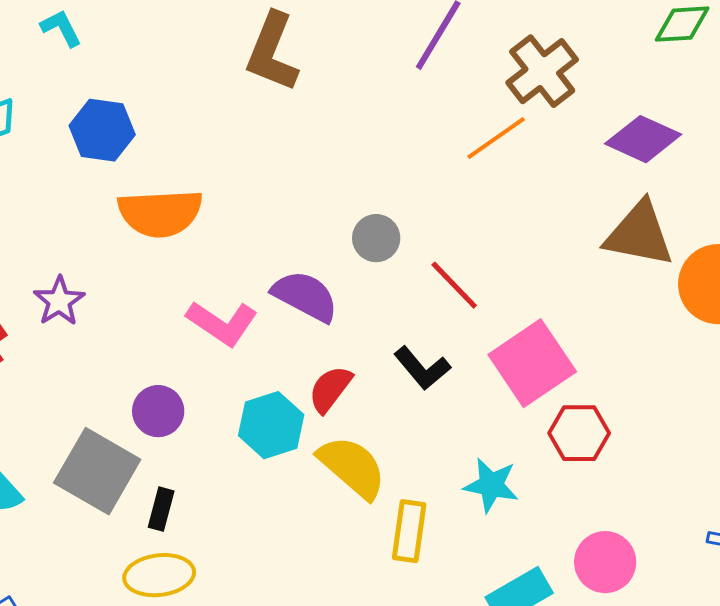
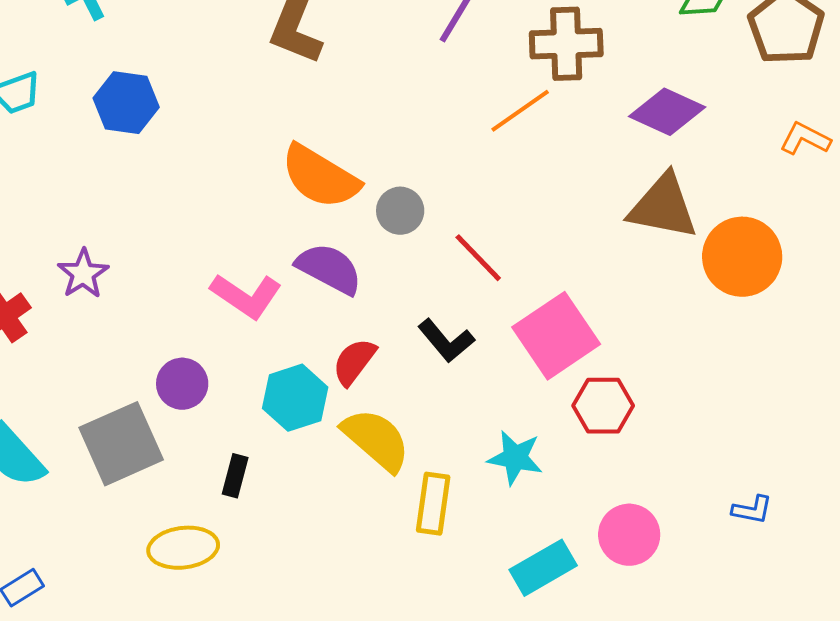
brown cross: (542, 71) -> (566, 44), turned 36
orange semicircle: (160, 213) -> (320, 177), moved, turned 34
gray square: (97, 471) -> (121, 444), turned 36
black rectangle: (161, 509) -> (235, 476), moved

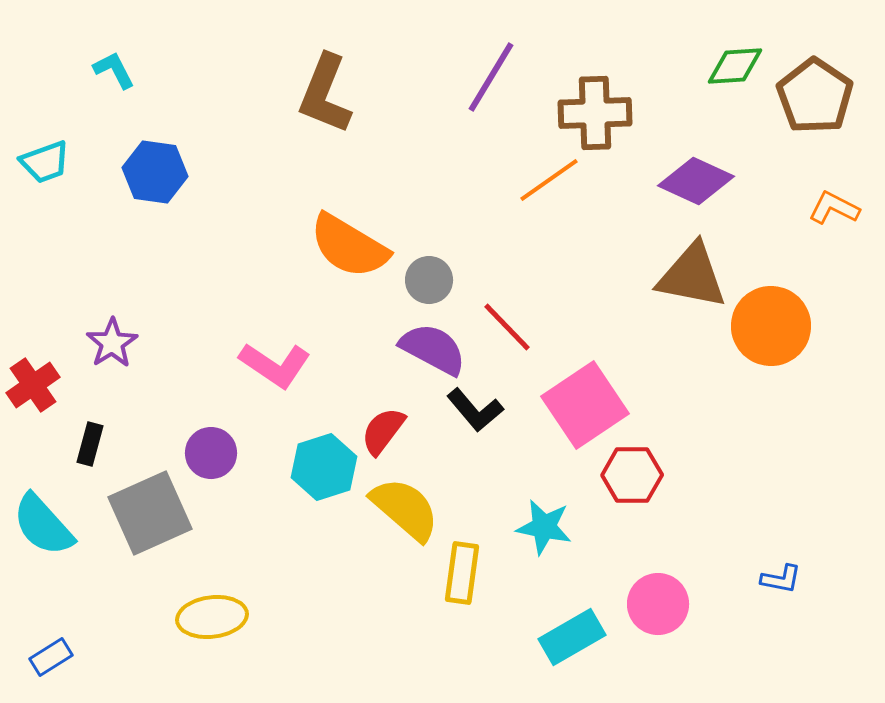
purple semicircle: (329, 269) -> (433, 349), moved
black rectangle: (235, 476) -> (90, 444), moved

